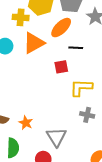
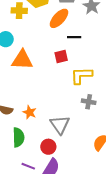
orange triangle: (34, 43) -> (22, 60), moved, turned 35

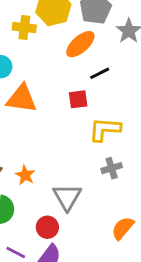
black line: (74, 37) -> (100, 73), turned -32
gray cross: (89, 102) -> (112, 168), turned -32

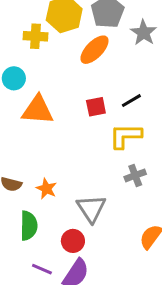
black line: (100, 73) -> (131, 101), moved

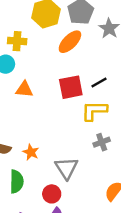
yellow cross: (35, 36) -> (17, 41), moved
red square: (96, 107) -> (71, 87), size x1.5
orange triangle: (38, 110) -> (24, 89), size x0.7

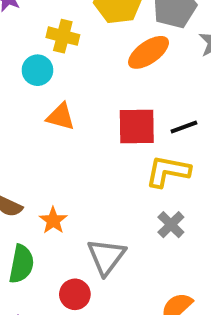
gray cross: (102, 142) -> (171, 225), turned -35

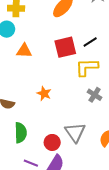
orange star: (53, 220) -> (44, 94), moved
gray triangle: (106, 257) -> (75, 132), moved

